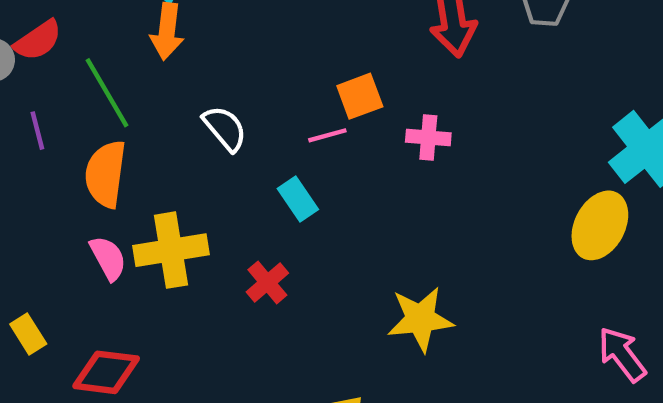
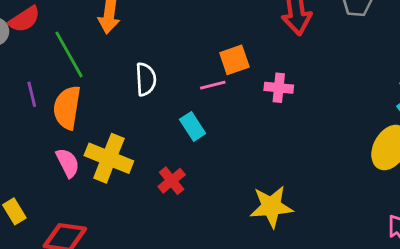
white semicircle: (225, 128) -> (146, 79), turned 36
purple line: (37, 131) -> (32, 94), moved
yellow cross: (171, 250) -> (109, 158), turned 30

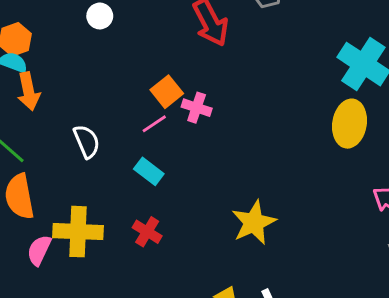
pink cross: (279, 88) -> (197, 108), moved, turned 32
pink semicircle: (68, 163) -> (39, 250), turned -108

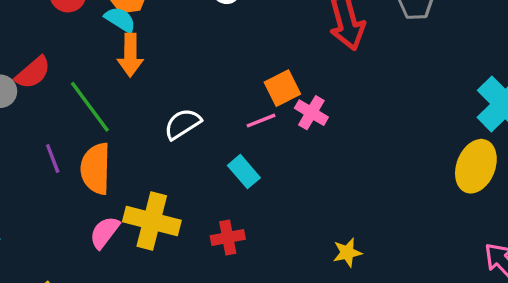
white semicircle: (87, 141) -> (183, 124), turned -112
yellow star: (254, 223) -> (347, 253), size x0.6
red cross: (147, 232) -> (228, 238), turned 36

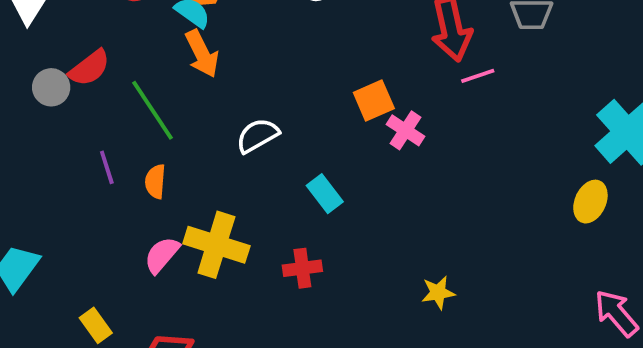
orange arrow: (130, 55) -> (202, 54), turned -30
pink line: (261, 121) -> (478, 76), moved
yellow ellipse: (476, 166) -> (590, 202), size x0.7
orange semicircle: (96, 169) -> (155, 181), size x0.6

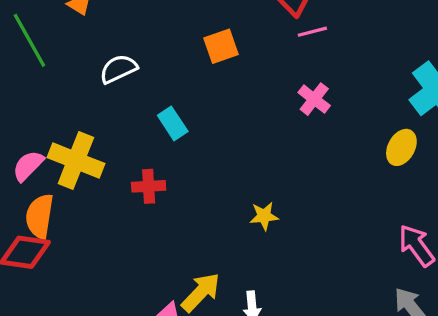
pink cross: (406, 130) -> (314, 99), moved
orange semicircle: (155, 181) -> (40, 216), moved, size x1.5

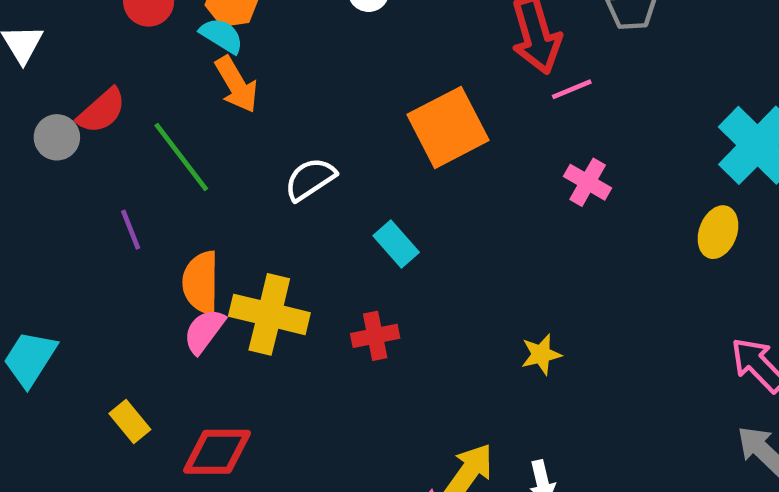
orange square: (221, 46) -> (448, 127), size x1.6
orange semicircle: (40, 216) -> (201, 282), moved

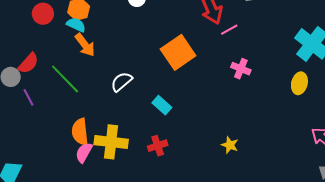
purple line: (131, 230) -> (29, 97), moved
yellow star: (541, 354) -> (230, 145), turned -30

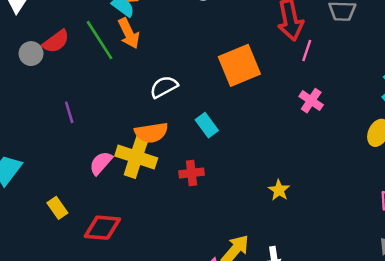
pink line: (229, 30) -> (307, 50), turned -54
green line: (65, 79) -> (99, 40), moved
purple line: (29, 97) -> (69, 112), moved
orange semicircle: (80, 132) -> (151, 133), moved, turned -104

